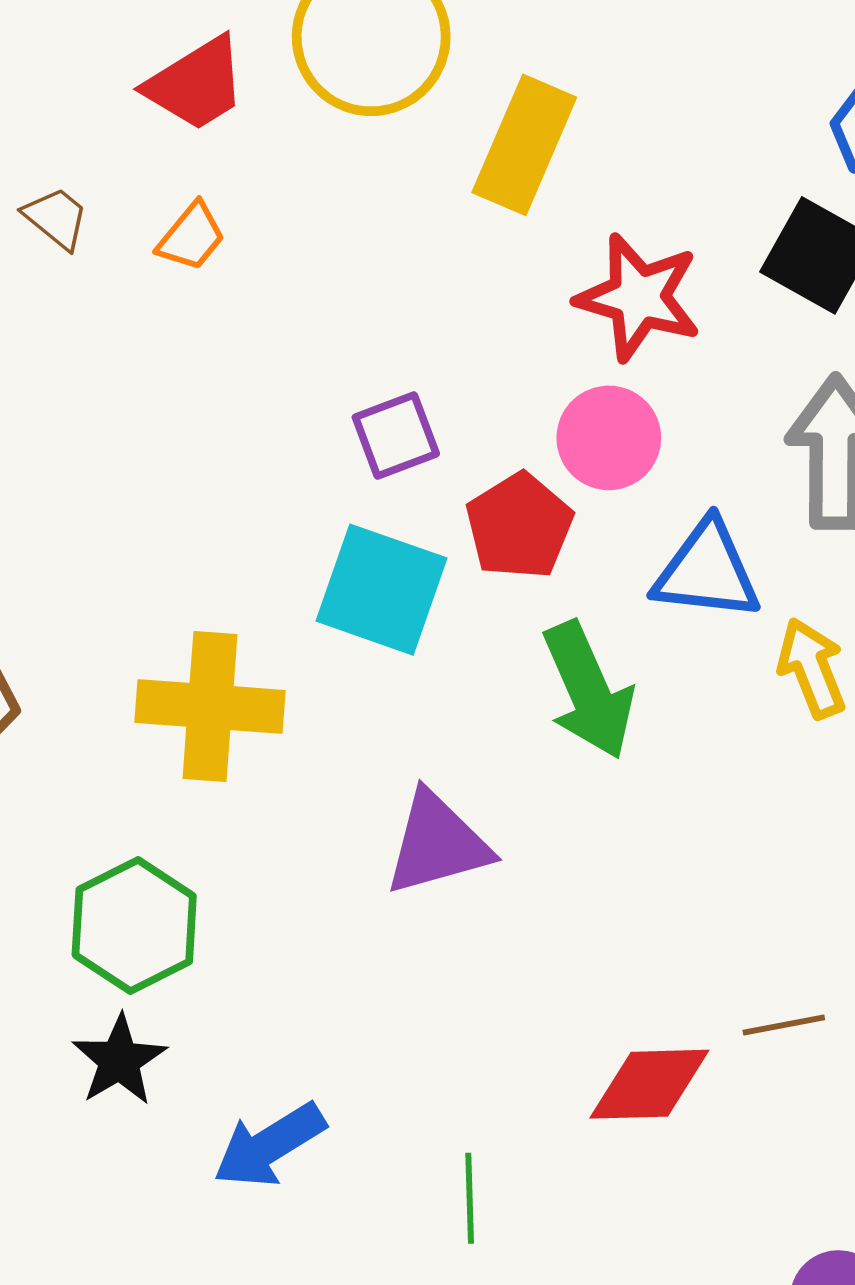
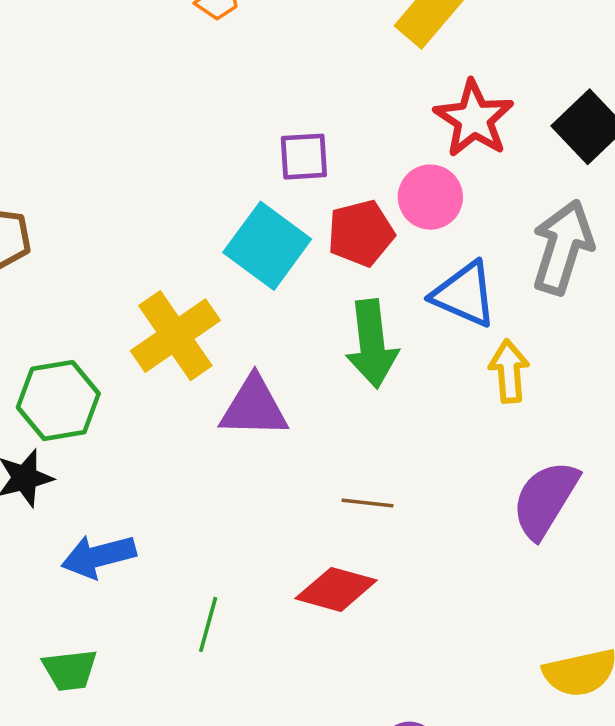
yellow cross: (210, 706) -> (175, 336), moved, turned 34
brown line: (784, 1025) -> (367, 503), moved

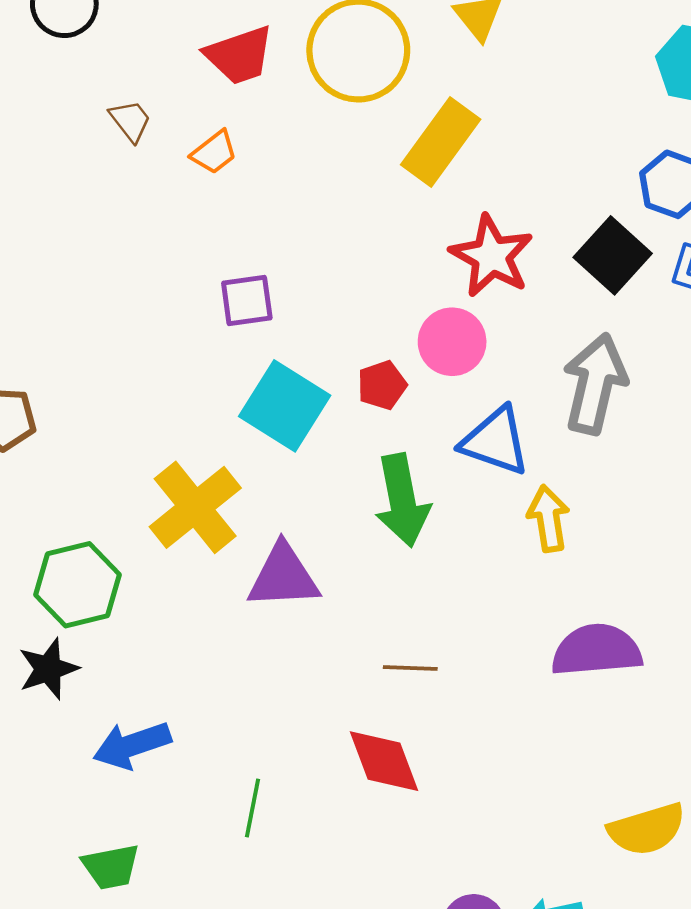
purple square: (304, 157) -> (247, 301), moved
red pentagon: (361, 233) -> (382, 385), size x0.7
purple semicircle: (545, 499) -> (597, 650), turned 58
red diamond: (336, 589) -> (384, 761), turned 58

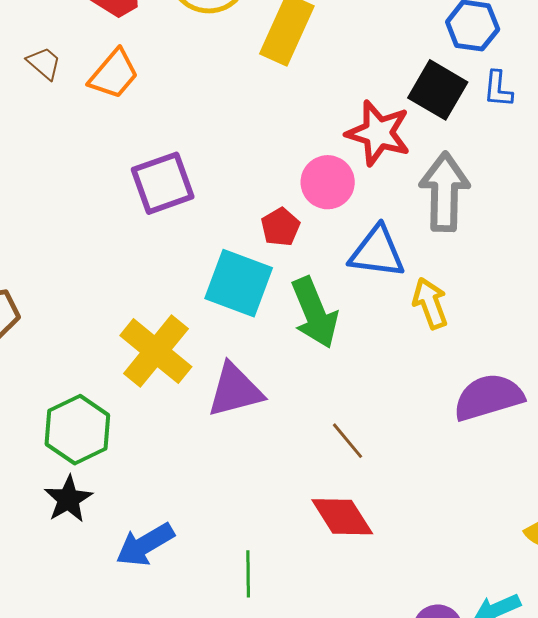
orange trapezoid: (214, 152) -> (114, 74), size x1.4
red star: (492, 256) -> (378, 133), moved
purple square: (247, 301) -> (163, 183), size x1.4
cyan square: (285, 406) -> (239, 283), moved
brown line: (410, 668) -> (347, 441), turned 60

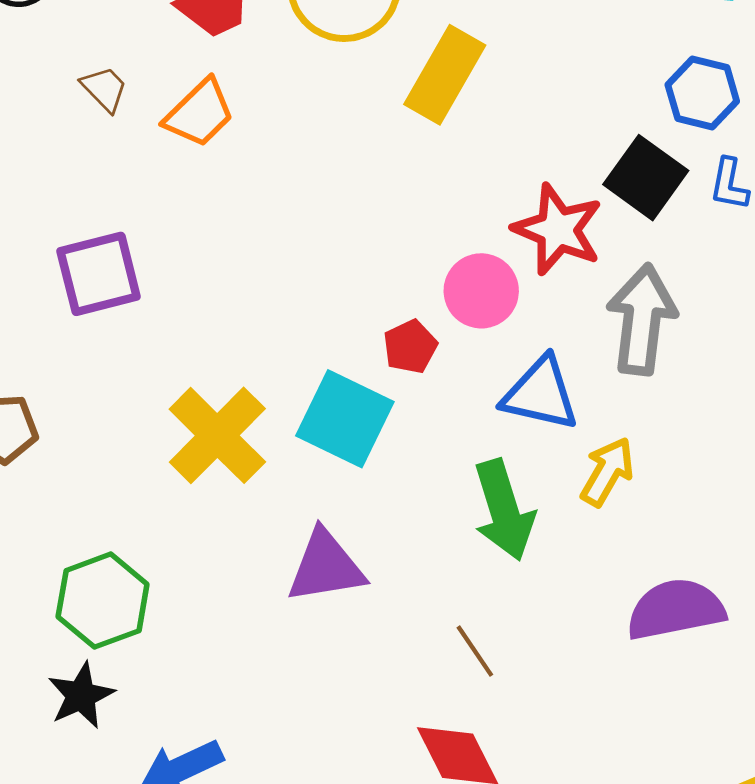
purple square: (163, 183) -> (99, 274), moved
yellow arrow: (430, 303) -> (607, 472), turned 45
green arrow: (315, 313) -> (504, 510), moved
yellow cross: (156, 351) -> (217, 435), moved

